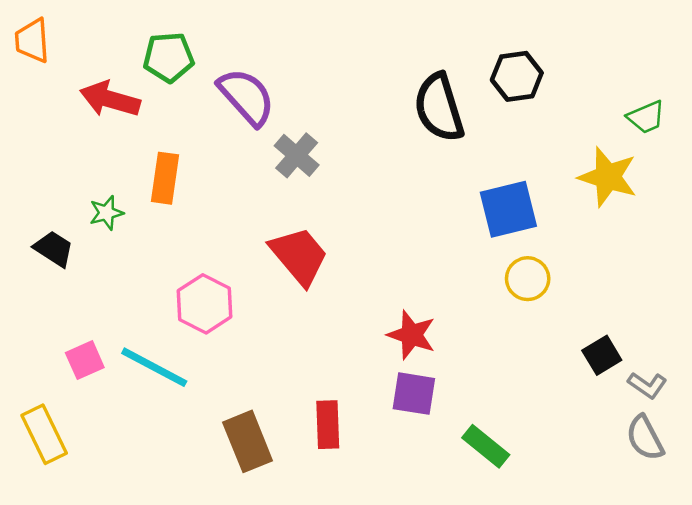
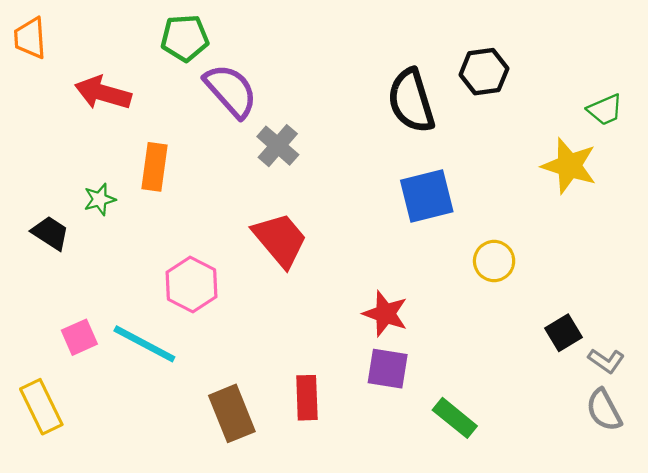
green pentagon: (169, 57) -> (185, 38), moved
blue square: (508, 209) -> (427, 196), moved

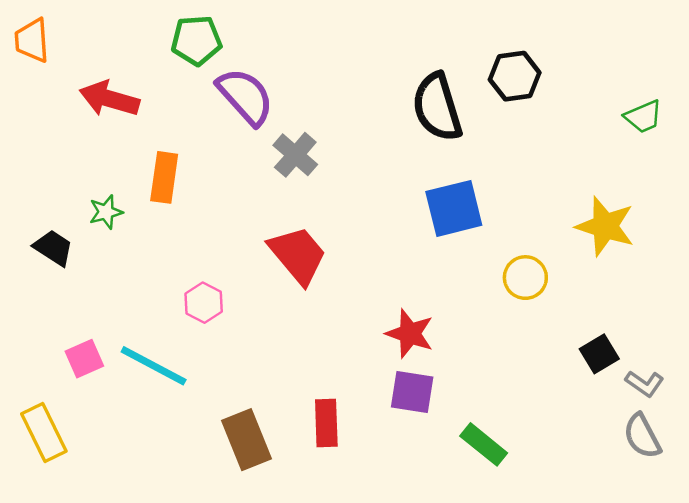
yellow star: (569, 166) -> (605, 226), moved
pink hexagon: (191, 285) -> (204, 303), size x0.7

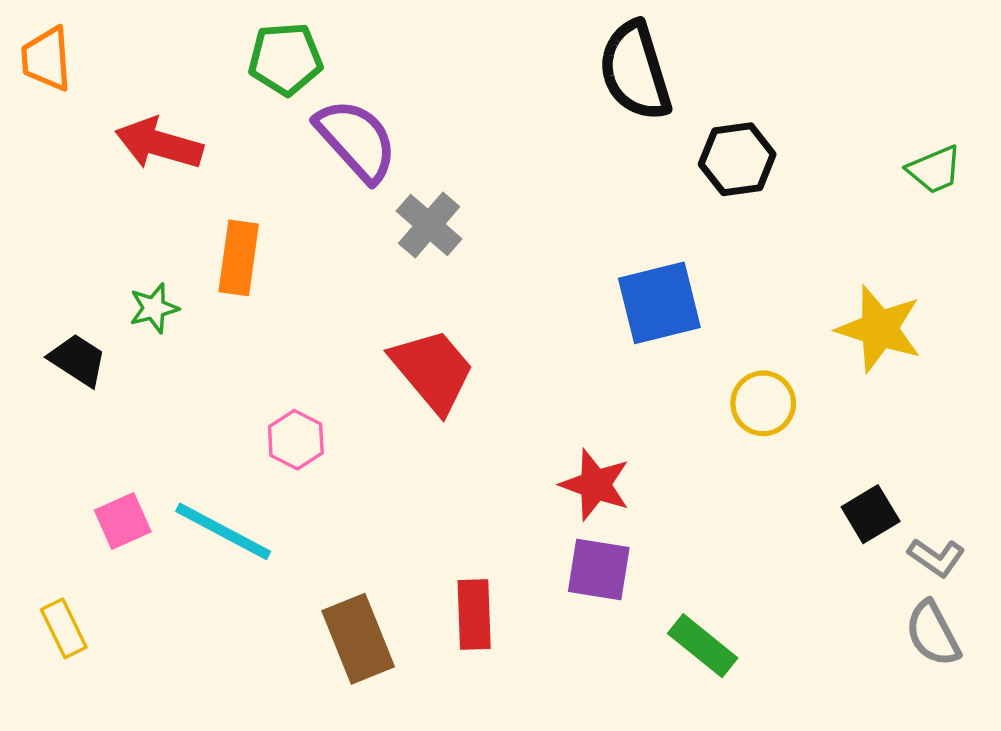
black hexagon: (515, 76) -> (737, 159), moved
black semicircle: (437, 107) -> (635, 71), moved
yellow rectangle: (44, 432) -> (64, 628), size x0.7

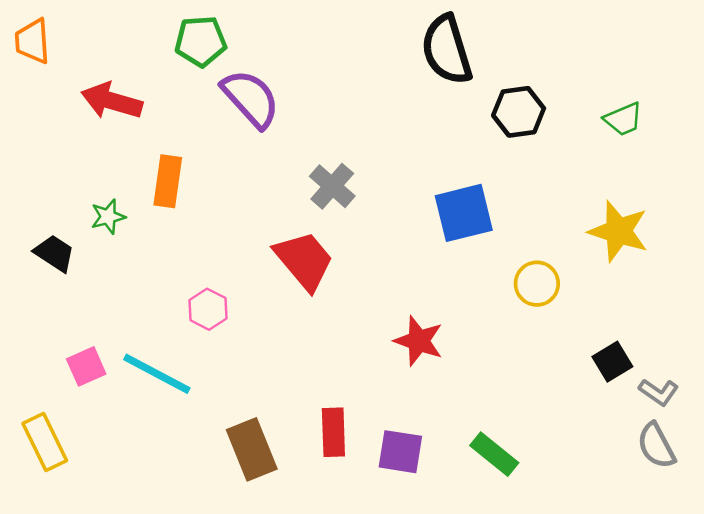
green trapezoid: (935, 170) -> (623, 119), moved
gray cross: (429, 225) -> (332, 186), moved
purple square: (599, 570) -> (400, 452), moved
yellow rectangle: (64, 628) -> (45, 442), size x1.4

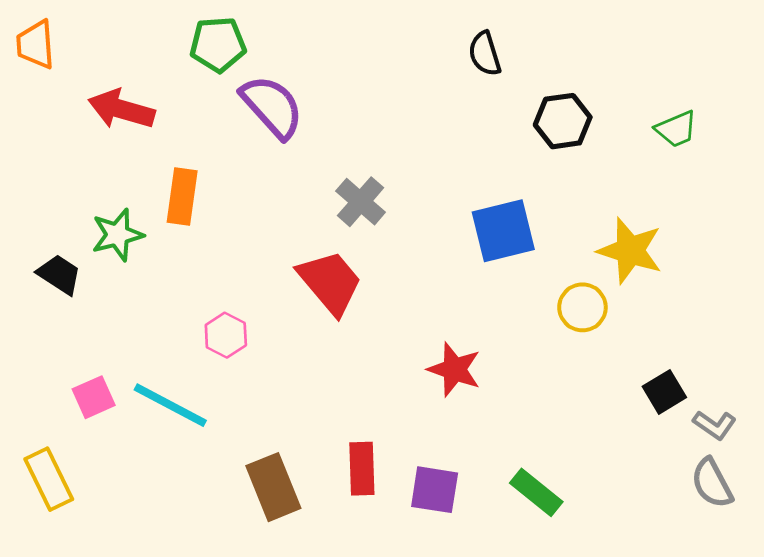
black semicircle: (447, 50) -> (485, 54), size x0.6
green star: (108, 217) -> (117, 235), size x1.4
yellow star: (618, 231) -> (630, 251), moved

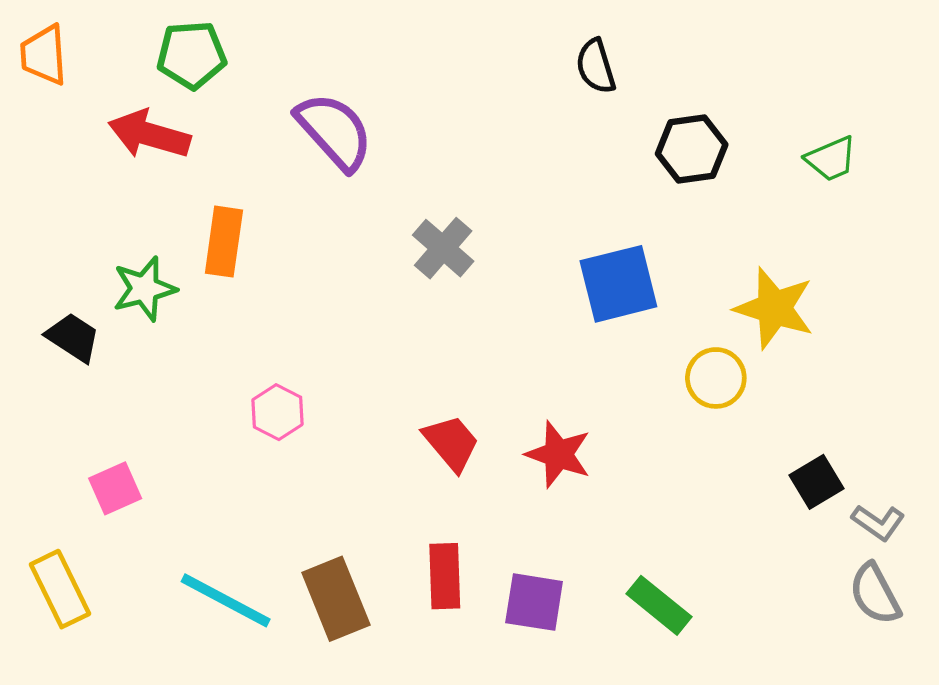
green pentagon: (218, 44) -> (191, 55), moved
red trapezoid: (330, 282) -> (451, 443), moved, size x0.7
cyan line: (170, 405) -> (226, 600), moved

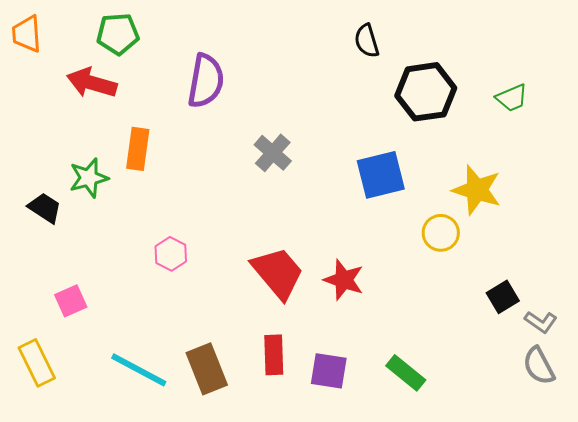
purple semicircle: (334, 131) -> (206, 81), turned 52
black hexagon: (692, 149) -> (426, 92), size x1.4
red trapezoid: (451, 443) -> (278, 273), size x1.5

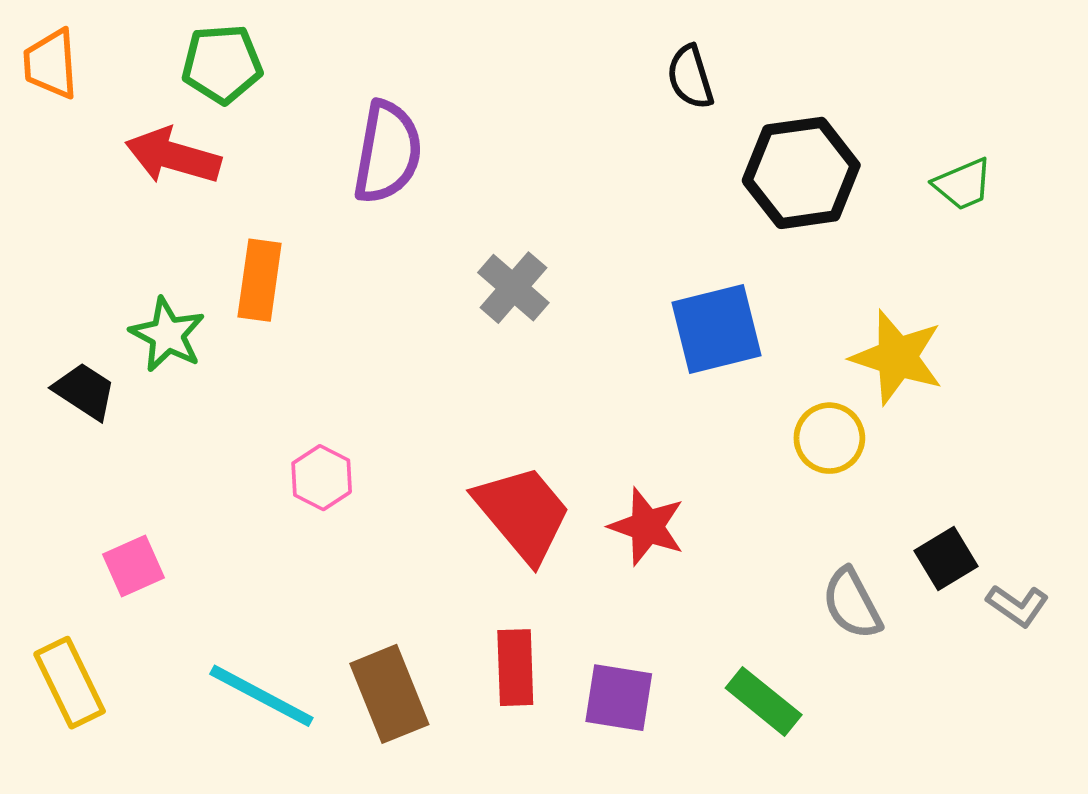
green star: (89, 178) -> (167, 335), turned -30
gray semicircle: (539, 366) -> (852, 604), moved

